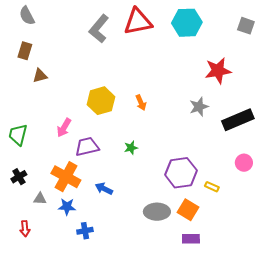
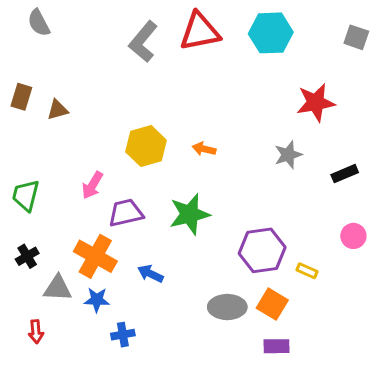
brown rectangle: (25, 51) -> (21, 97), moved
orange arrow: (141, 103) -> (204, 149), turned 126
black rectangle: (238, 120) -> (345, 174), size x0.6
green star: (131, 148) -> (190, 214), size x2.0
gray triangle: (40, 199) -> (58, 288), size x1.5

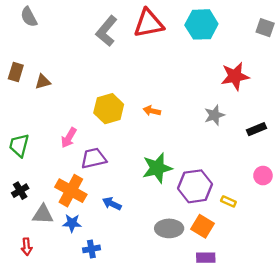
green star: (190, 214) -> (157, 168), moved

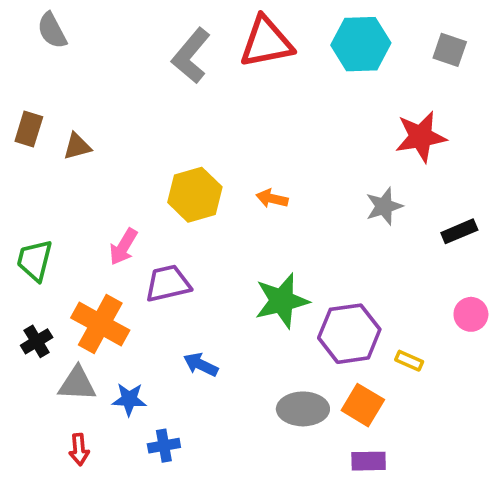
gray square: (265, 28) -> (450, 50), moved
orange cross: (71, 191) -> (100, 324), moved
red arrow: (27, 247) -> (79, 449), moved

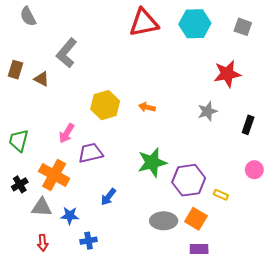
gray L-shape: (191, 56) -> (67, 53), moved
brown triangle: (77, 146) -> (42, 79), turned 42
black rectangle: (459, 231) -> (248, 125), turned -48
blue arrow: (201, 365) -> (108, 197), turned -78

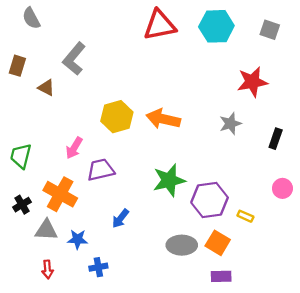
brown rectangle: (16, 70) -> (17, 66), moved
orange arrow: (147, 107) -> (163, 119), size x1.8

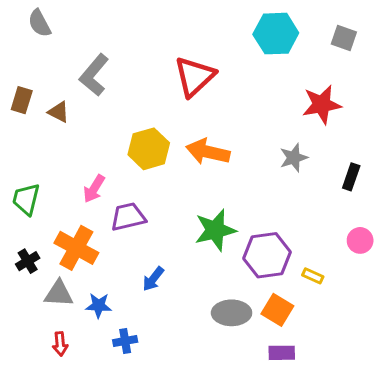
red triangle: (160, 25) -> (195, 76), moved, turned -32
brown rectangle: (17, 66) -> (22, 100), moved

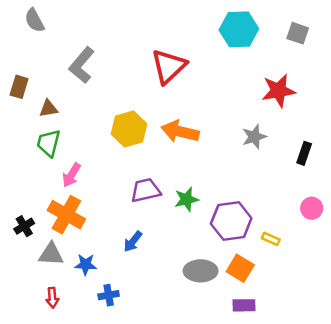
brown triangle: (59, 112) -> (48, 109), moved, turned -36
pink arrow: (94, 189) -> (71, 175), moved
green trapezoid: (26, 199) -> (48, 143), moved
purple trapezoid: (128, 217) -> (146, 190), moved
green star: (215, 230) -> (186, 199), size x0.7

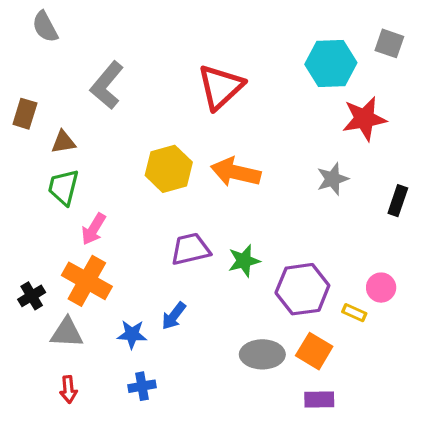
cyan hexagon: (239, 29) -> (331, 64), moved
pink circle: (312, 208) -> (381, 288), moved
blue star: (86, 264) -> (132, 334), moved

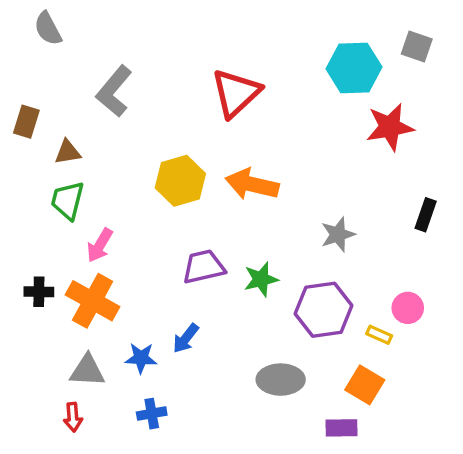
gray star: (333, 179) -> (338, 234), moved
black cross: (32, 296) -> (39, 292), moved, turned 32
gray triangle: (67, 333) -> (87, 371), moved
orange square: (314, 351) -> (365, 385), moved

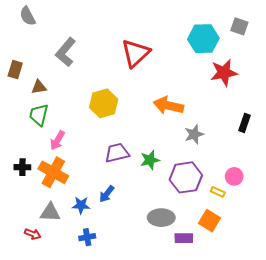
orange arrow: (252, 184) -> (168, 106), moved
red arrow: (73, 417) -> (33, 234), moved, turned -63
purple rectangle: (341, 428) -> (184, 238), moved

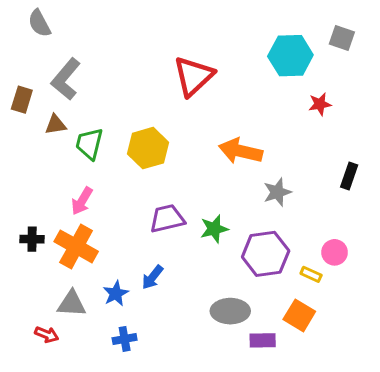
gray L-shape: (66, 52) -> (66, 79), moved
red star: (224, 73) -> (320, 104), size x0.6
green trapezoid: (39, 115) -> (89, 144), moved
blue star: (81, 205) -> (116, 293), turned -30

